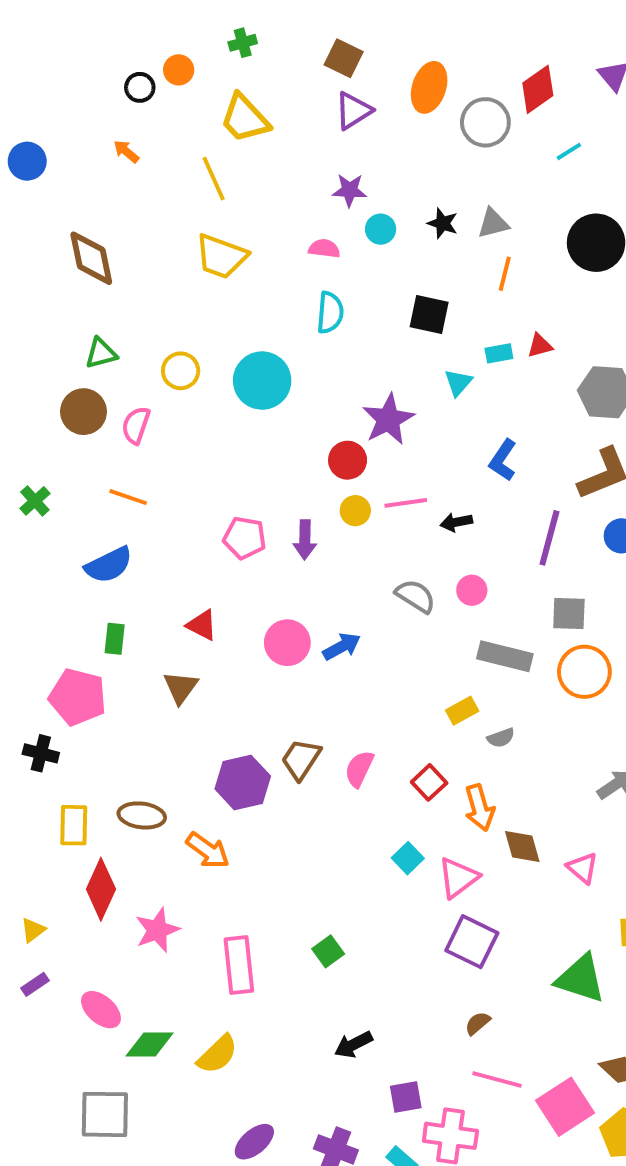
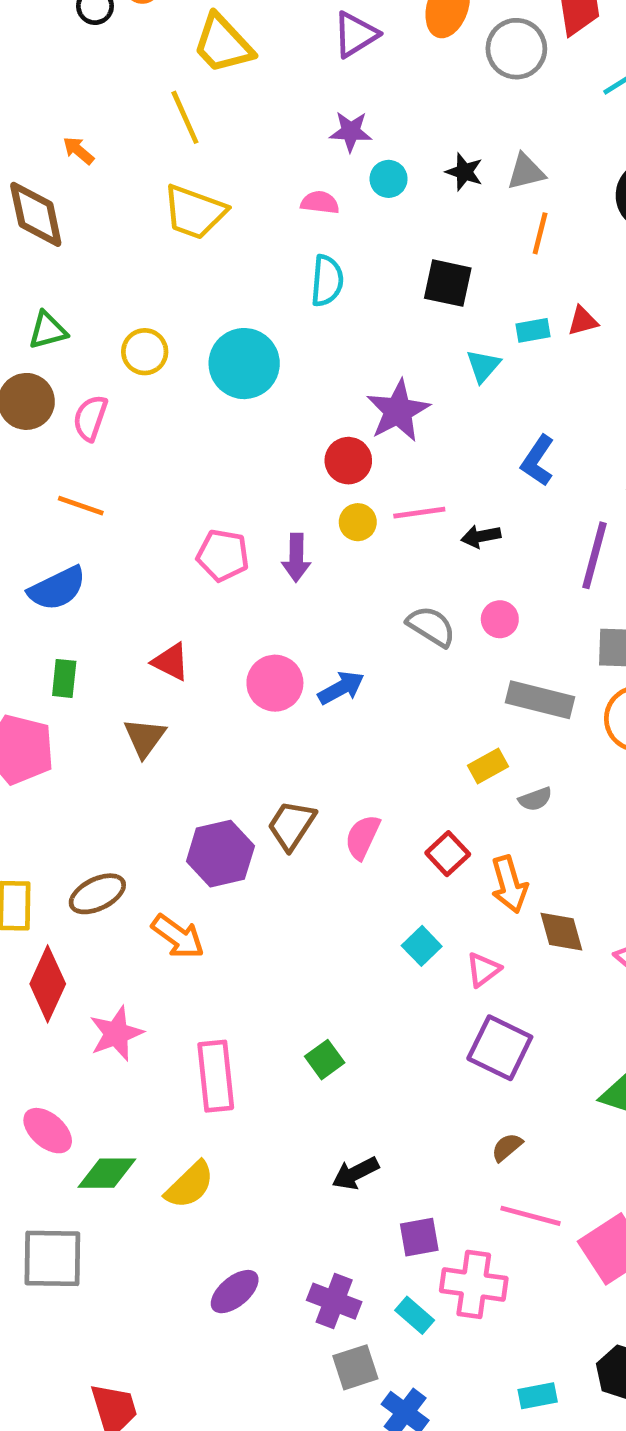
orange arrow: (126, 151) -> (78, 150), moved
brown ellipse: (142, 815) -> (97, 894), turned -33
pink triangle: (458, 878) -> (483, 970), size x0.7

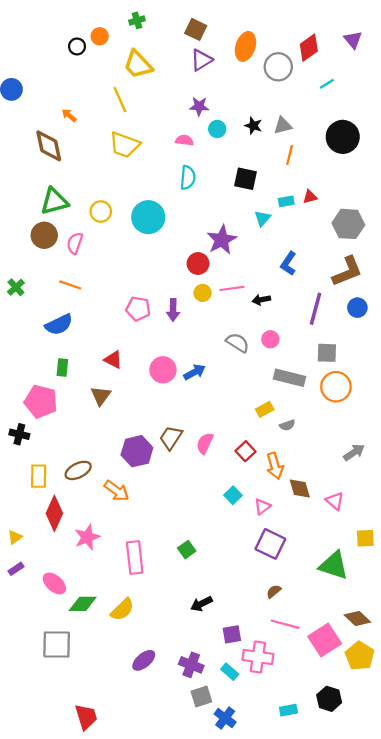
green triangle: (48, 330) -> (54, 201), size x1.5

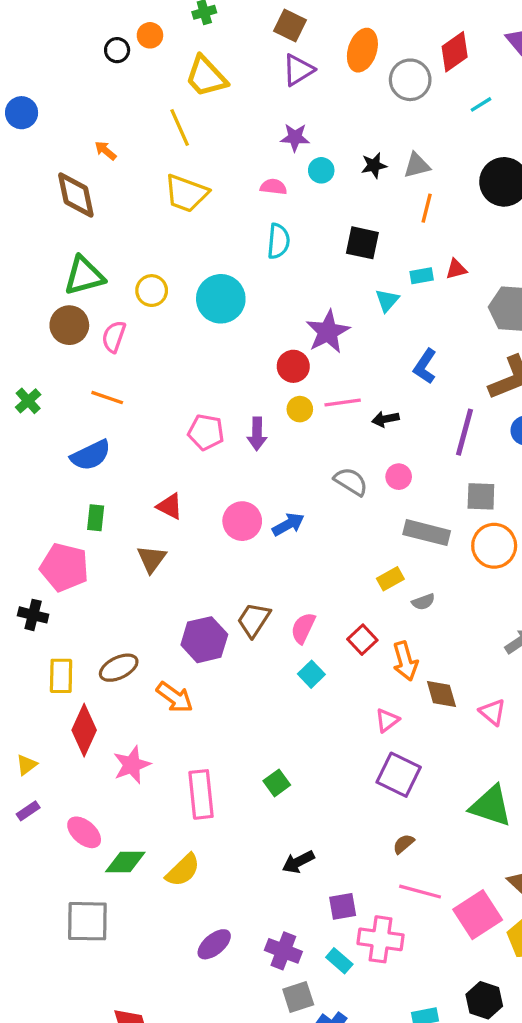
black star: (253, 126) -> (374, 165), turned -30
cyan square: (233, 495) -> (311, 674), moved

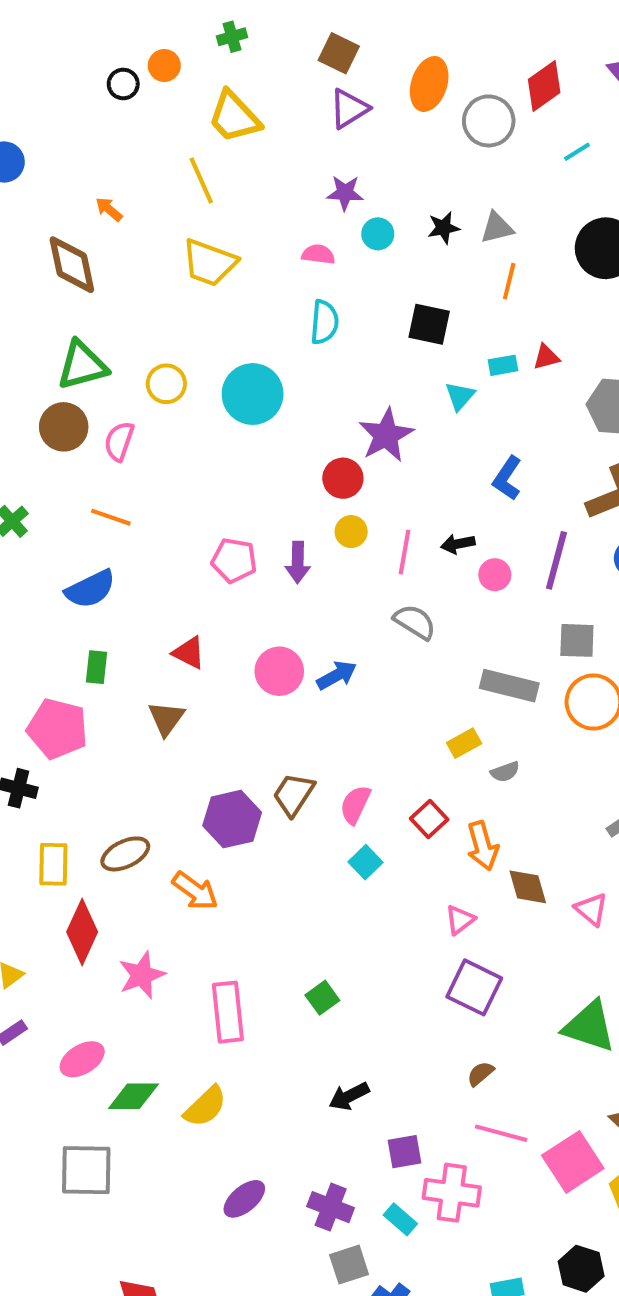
pink line: (343, 403) -> (405, 552), moved, turned -72
pink circle: (399, 477) -> (495, 575), moved
pink ellipse: (84, 832) -> (82, 1059), turned -72

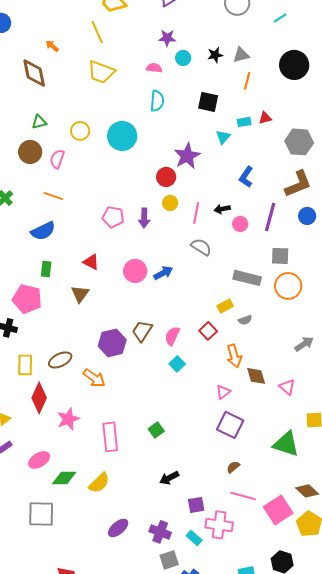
green triangle: (82, 365) -> (39, 122), size x0.6
red square: (429, 819) -> (208, 331), moved

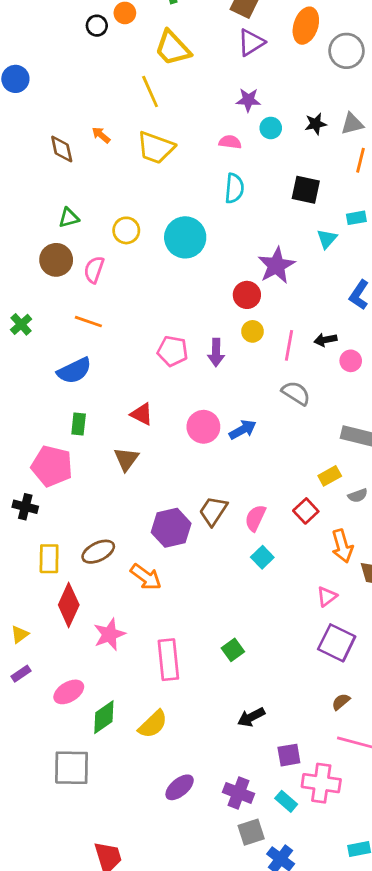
orange arrow: (52, 46) -> (101, 135), moved
brown diamond: (34, 73) -> (62, 149), size x0.7
green diamond: (64, 478) -> (104, 717), turned -35

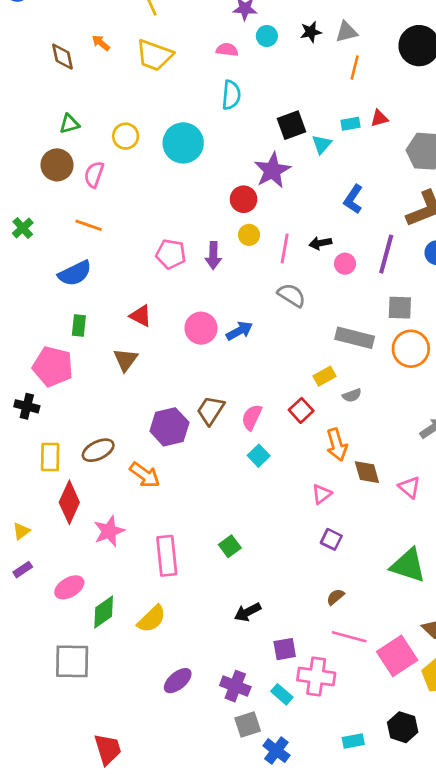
black square: (306, 190) -> (292, 125), moved, turned -32
purple square: (337, 643) -> (331, 539), size x0.6

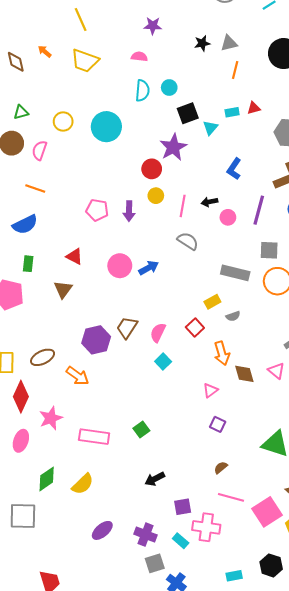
cyan circle: (267, 36) -> (169, 88), moved
pink triangle: (409, 487) -> (276, 371), moved
pink rectangle: (167, 556) -> (94, 437), turned -76
pink ellipse: (69, 587) -> (21, 441), moved, turned -40

